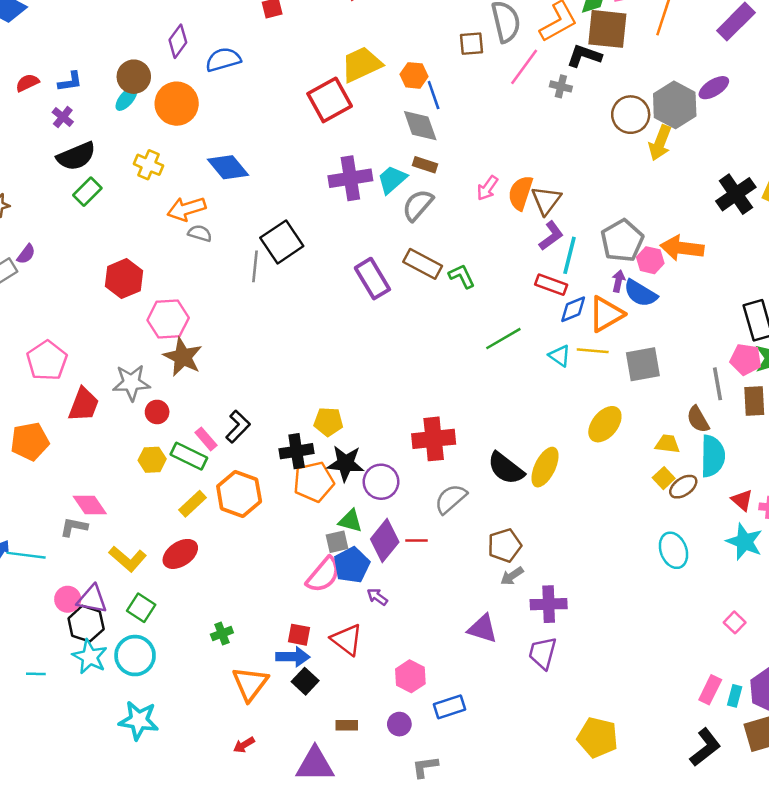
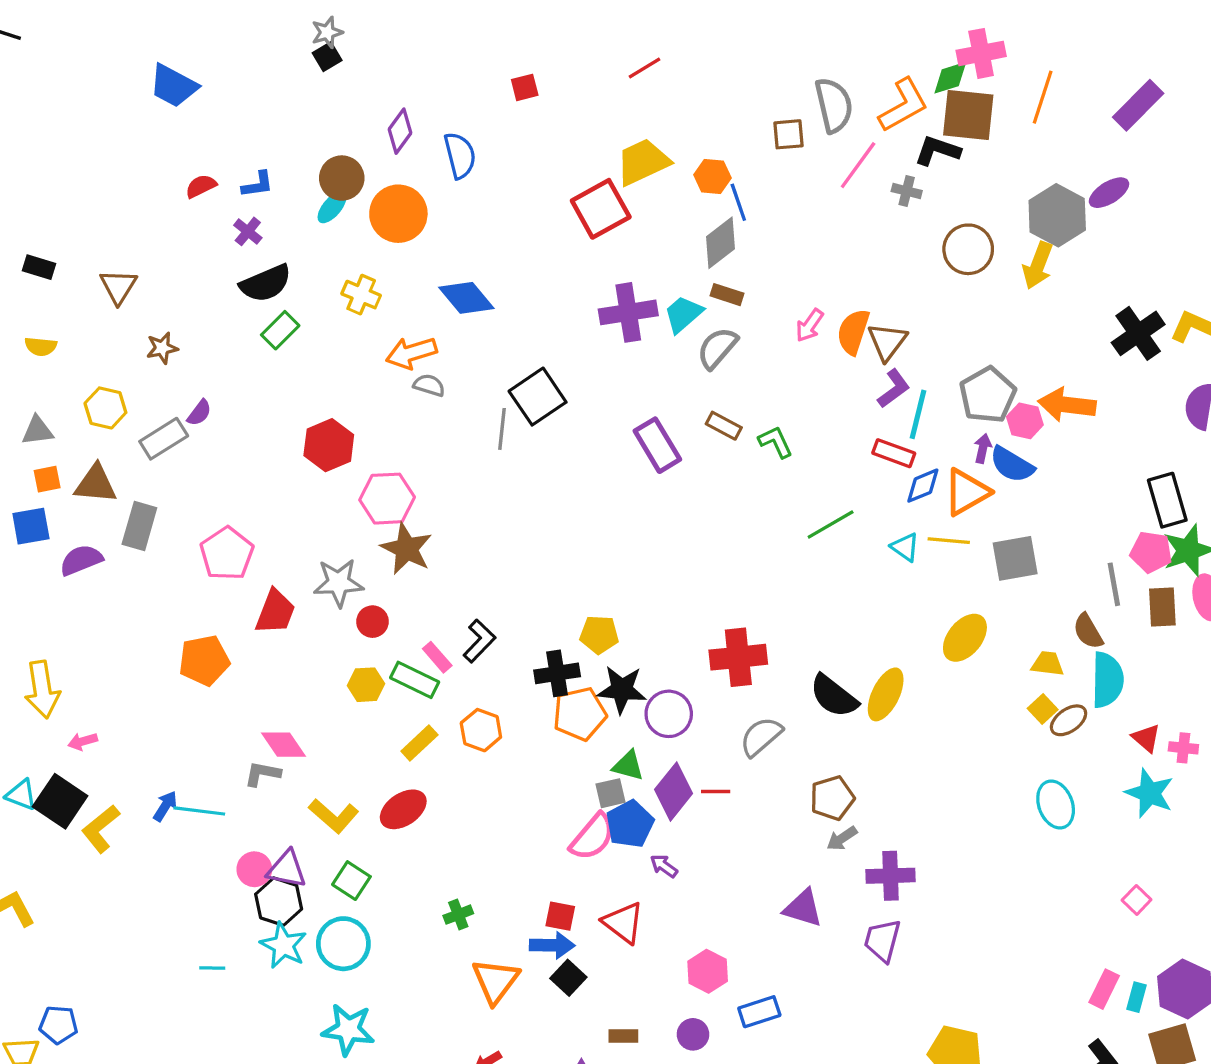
blue semicircle: (223, 60) -> (460, 155), turned 92
brown circle: (631, 115) -> (968, 249), moved
gray diamond: (420, 126) -> (721, 243), turned 72
brown rectangle: (423, 264) -> (724, 426), size x0.7
orange hexagon: (239, 494) -> (481, 730), size x0.7

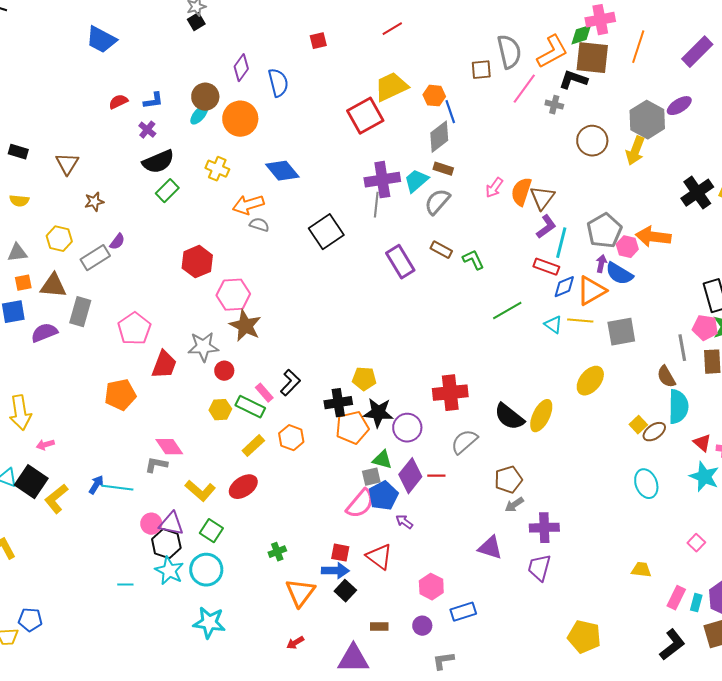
gray line: (502, 429) -> (376, 205), moved
yellow trapezoid: (1047, 664) -> (641, 570), moved

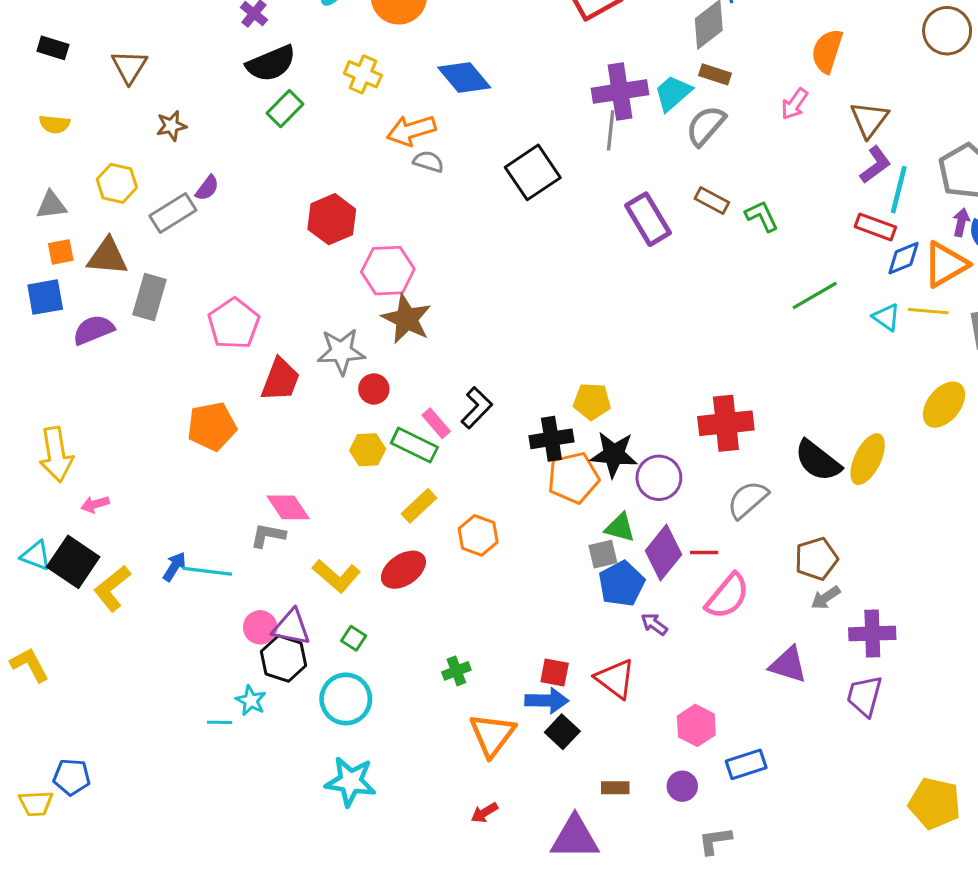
orange semicircle: (521, 192) -> (827, 51), moved
orange hexagon: (291, 438) -> (478, 535), moved
pink semicircle: (360, 504) -> (727, 596), moved
green square: (211, 531) -> (354, 638), size x0.7
cyan star: (169, 571) -> (251, 701), moved, size x0.7

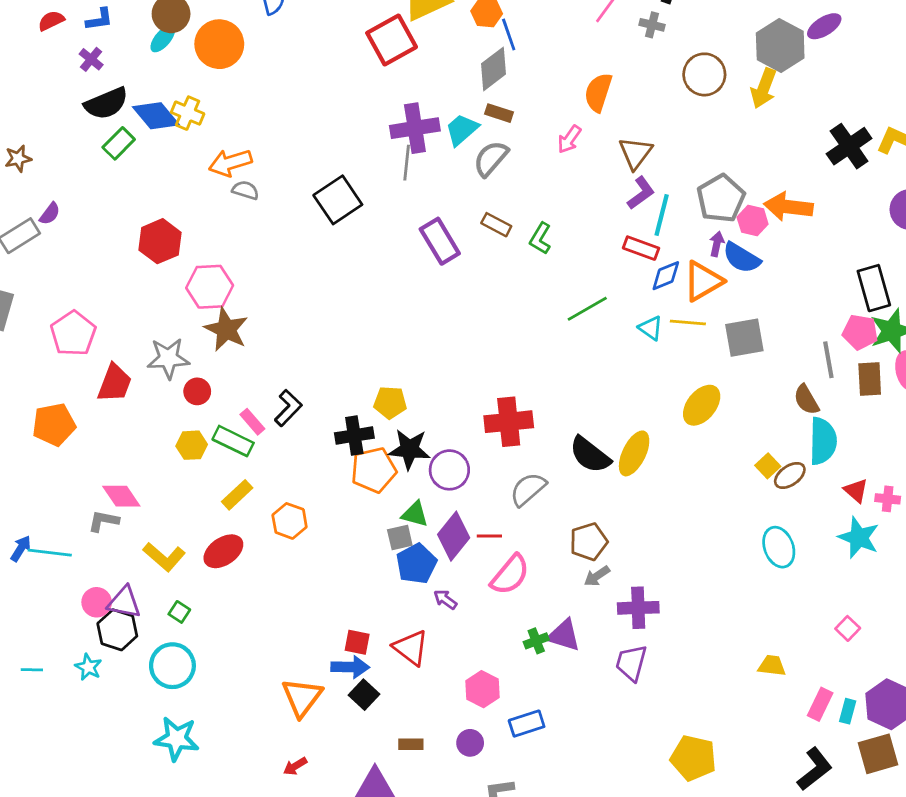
blue diamond: (464, 77) -> (156, 116), moved
green L-shape: (762, 216) -> (540, 238), turned -124
green cross: (456, 671) -> (536, 641), moved
cyan line: (220, 722) -> (32, 670), moved

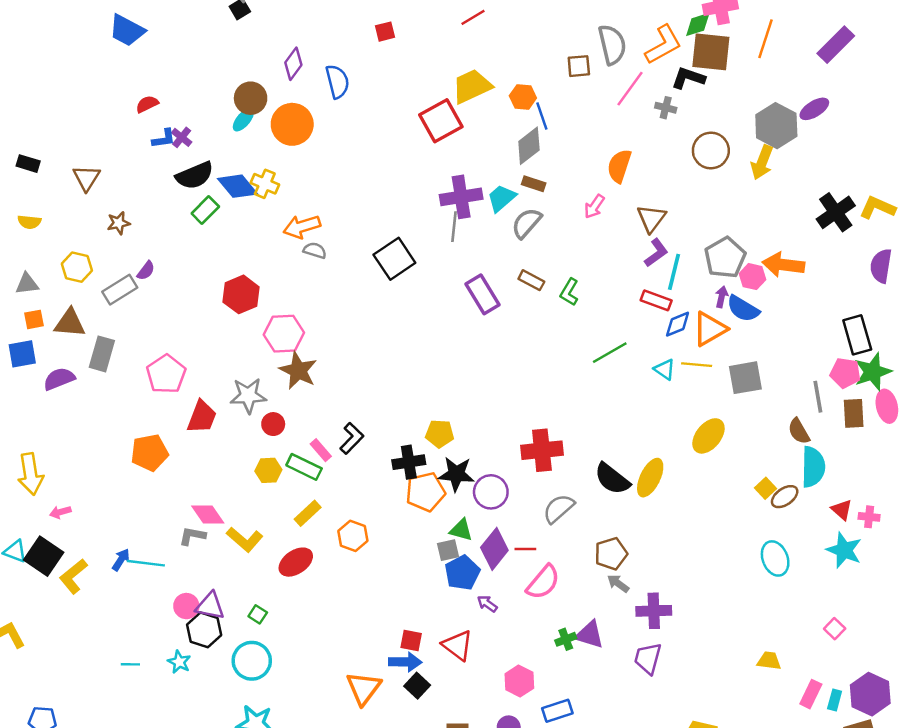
blue L-shape: (99, 19) -> (164, 139), moved
yellow L-shape: (164, 557) -> (245, 539), moved
gray arrow: (597, 576) -> (618, 583), turned 70

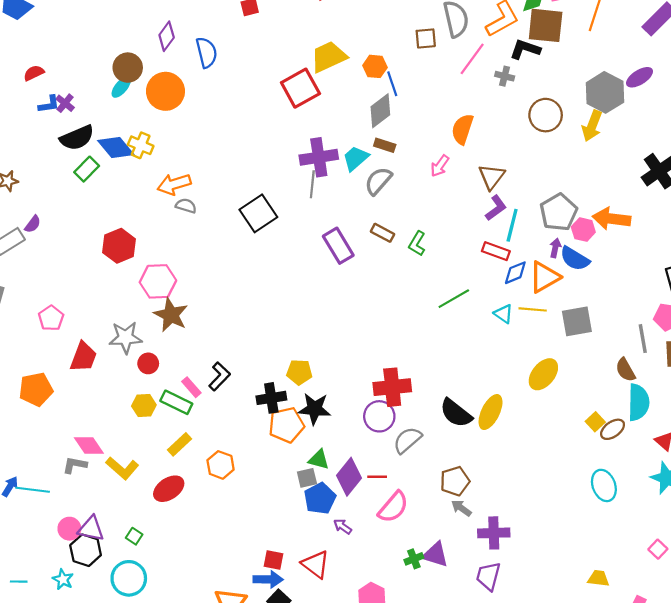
pink pentagon: (166, 374) -> (51, 318), size x0.7
purple circle: (491, 492) -> (379, 416), moved

